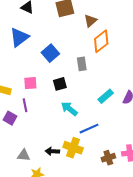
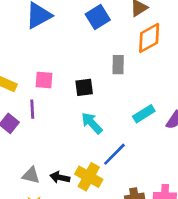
blue square: (50, 53) -> (98, 17), moved
blue line: (89, 129) -> (114, 154), turned -30
gray triangle: (24, 155) -> (31, 175), moved

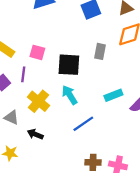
black square: (84, 87) -> (69, 65), size x1.5
gray triangle: (31, 175) -> (11, 118), moved
yellow cross: (89, 177) -> (38, 101), moved

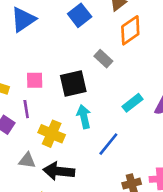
gray rectangle: (100, 51) -> (103, 59), turned -42
cyan arrow: (70, 95) -> (84, 117), turned 36
black arrow: (35, 134) -> (59, 171), size x1.6

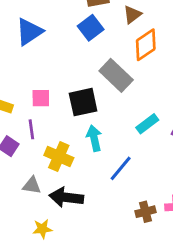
gray rectangle: (103, 59) -> (116, 75), size x1.6

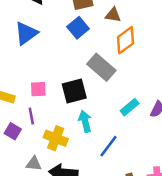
brown triangle: (132, 15) -> (113, 15), turned 49

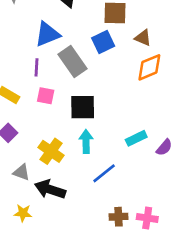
gray rectangle: (101, 67) -> (72, 61), moved
purple line: (31, 116) -> (36, 67), moved

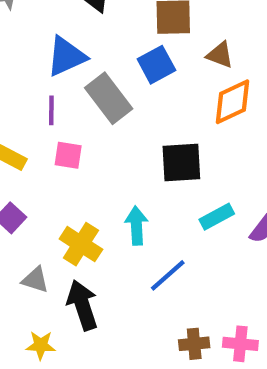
black square: (83, 107) -> (181, 162), moved
black arrow: (50, 189) -> (82, 305), turned 56

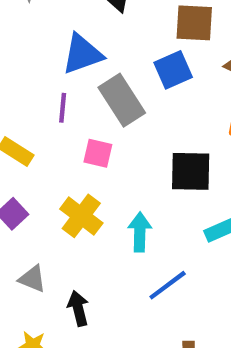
pink square: (68, 155) -> (98, 153), moved
yellow cross: (81, 244) -> (81, 216), moved
black arrow: (82, 305) -> (78, 308), size x0.7

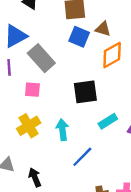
blue square: (173, 70) -> (79, 37), moved, turned -35
yellow cross: (81, 216) -> (29, 126), turned 30

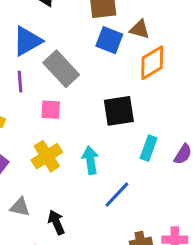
cyan rectangle: (108, 121) -> (149, 148), turned -36

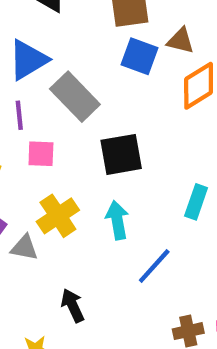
pink square: (51, 110) -> (41, 154), moved
black square: (119, 111) -> (121, 154), moved
gray triangle: (20, 207) -> (24, 248), moved

